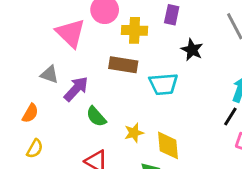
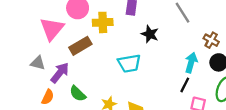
pink triangle: (71, 33) -> (52, 29), turned 30
brown rectangle: (123, 65) -> (80, 46), moved, turned -35
orange semicircle: (30, 113) -> (48, 97), moved

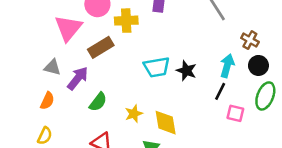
black star: (150, 34) -> (186, 71), moved
green semicircle: (78, 94) -> (98, 102), turned -96
orange semicircle: (48, 97) -> (47, 101), moved

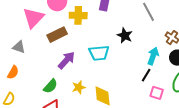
black star: (186, 71) -> (125, 36), moved
purple arrow: (78, 78) -> (66, 60), moved
green semicircle: (98, 102) -> (50, 86), moved

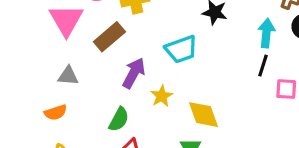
gray triangle: (19, 47) -> (68, 76), moved
orange semicircle: (13, 72) -> (56, 112), turned 56
yellow star: (79, 87) -> (162, 96), moved

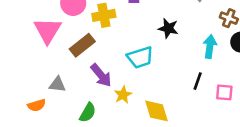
black line: (263, 66) -> (198, 81), moved
purple arrow: (134, 73) -> (101, 75), turned 110
gray triangle: (68, 76) -> (57, 84), moved

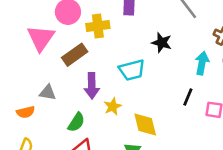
purple arrow: (101, 75) -> (92, 86), turned 35

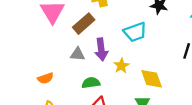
gray triangle: (48, 93) -> (78, 54), moved
green semicircle: (76, 122) -> (91, 83), turned -126

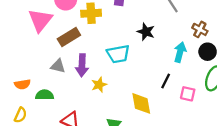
yellow diamond: (152, 79) -> (141, 103), moved
green semicircle: (91, 83) -> (45, 95), moved

